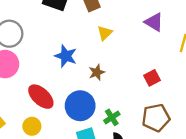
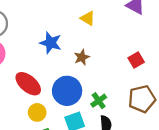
yellow triangle: (105, 33) -> (88, 18), turned -42
yellow circle: (32, 126) -> (37, 112), moved

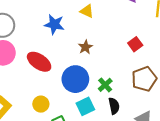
blue star: (51, 43) -> (54, 24), moved
red ellipse: (28, 84) -> (39, 62), moved
yellow circle: (37, 112) -> (41, 104), moved

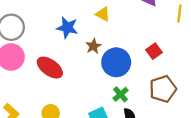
brown star: (85, 47) -> (93, 46), moved
blue circle: (75, 79) -> (116, 62), moved

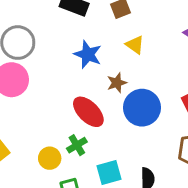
red ellipse: (50, 68) -> (88, 112), moved
green cross: (121, 94) -> (77, 145), moved

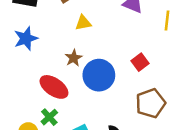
yellow triangle: (135, 45) -> (83, 23), turned -36
blue star: (88, 54) -> (26, 38), moved, turned -30

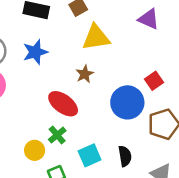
yellow triangle: (83, 23) -> (96, 38), size x1.6
blue circle: (99, 75) -> (127, 102), moved

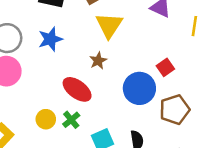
yellow triangle: (96, 38) -> (109, 25), turned -48
yellow circle: (35, 150) -> (46, 119), moved

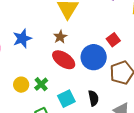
blue star: (50, 39) -> (22, 39), moved
red ellipse: (77, 89) -> (64, 60), moved

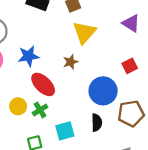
red square: (113, 40) -> (130, 66), moved
red ellipse: (64, 60) -> (43, 84), moved
black semicircle: (93, 98) -> (97, 123), moved

